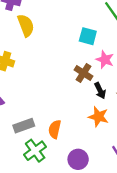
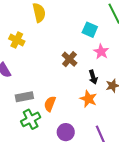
brown cross: (83, 73) -> (69, 59), moved

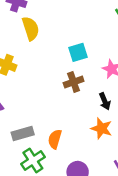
cyan square: (90, 30) -> (78, 52), moved, turned -35
brown cross: (69, 59) -> (74, 82), turned 35

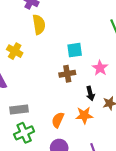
orange star: (102, 128) -> (84, 115), turned -30
orange semicircle: (55, 139) -> (58, 120), moved

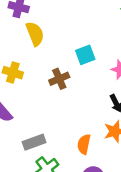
brown cross: (67, 74) -> (59, 79), moved

